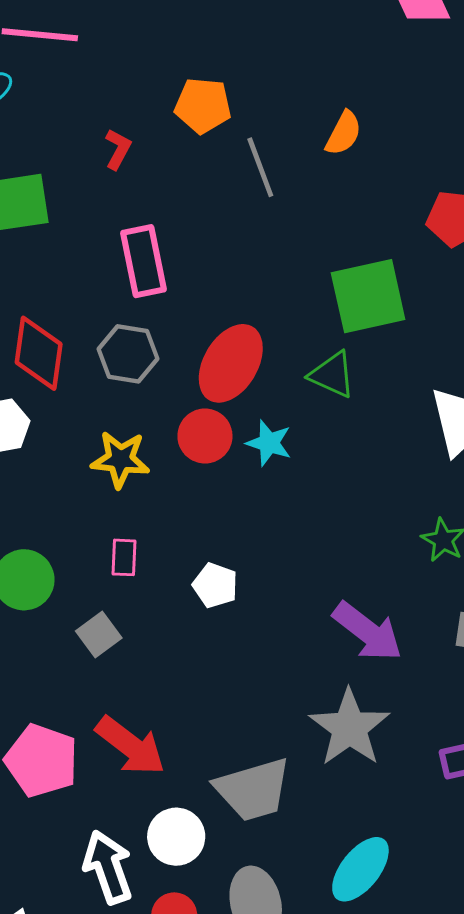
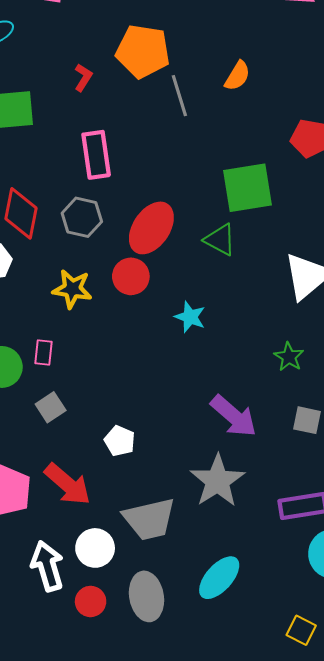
orange pentagon: (203, 106) -> (143, 51), size x1.4
cyan star: (269, 443) -> (190, 317), moved
pink rectangle: (124, 557) -> (44, 353), moved
white pentagon: (215, 585) -> (120, 441), moved

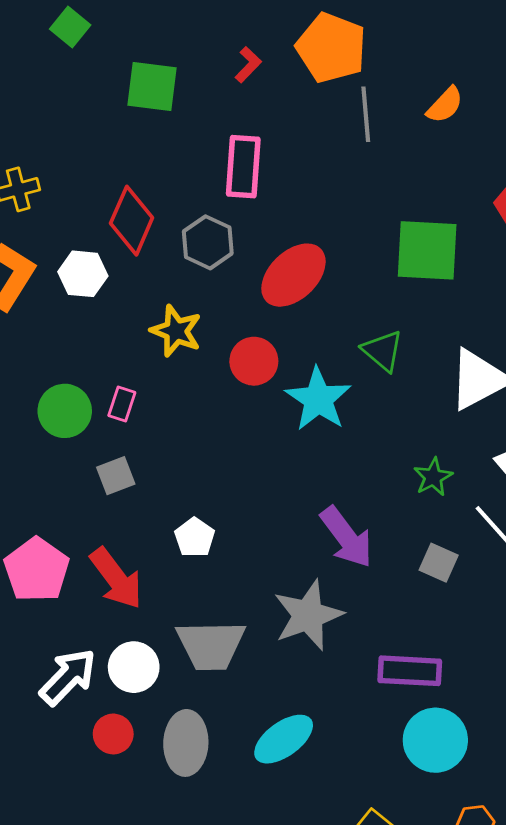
green triangle: (220, 240) -> (383, 351), moved
red circle: (131, 276) -> (254, 361), moved
cyan star: (190, 317) -> (318, 399), size x1.6
white arrow: (47, 566) -> (68, 677), turned 48

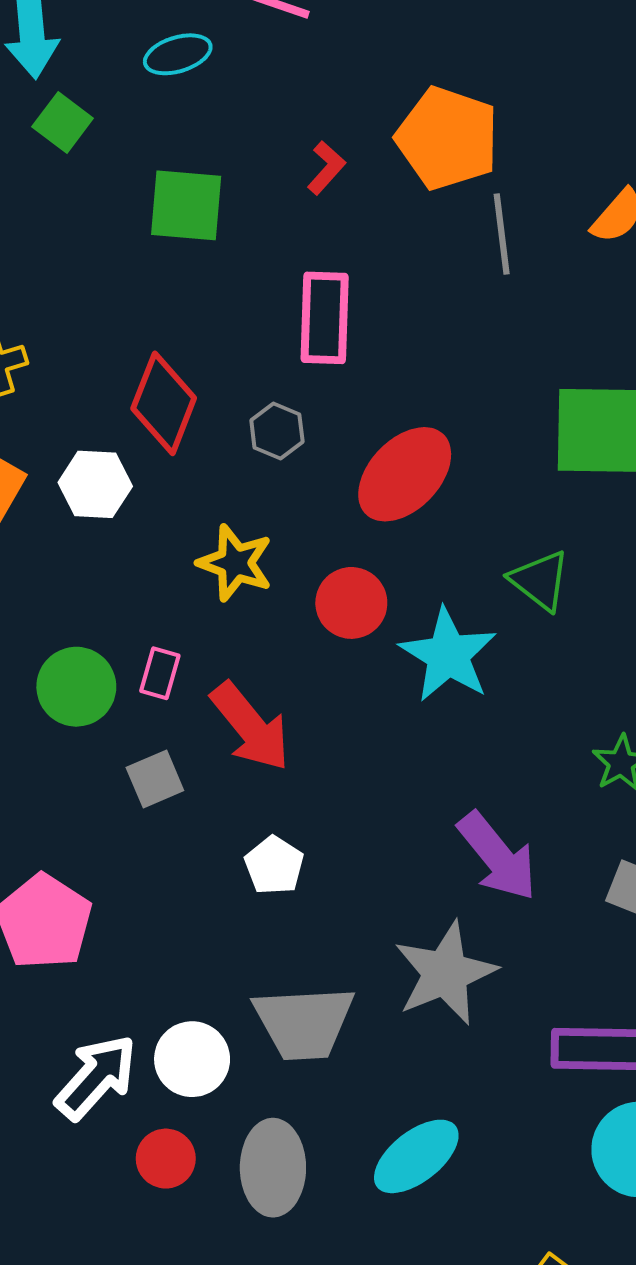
gray hexagon: (208, 242) -> (277, 431), size x0.7
red arrow: (116, 578) -> (250, 727), moved

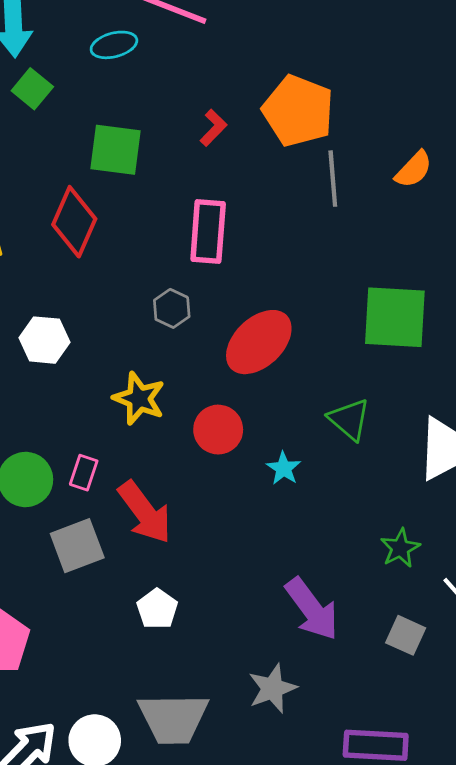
red diamond: (164, 403) -> (74, 222), moved
cyan star: (448, 655) -> (284, 468), size x0.5
gray square: (155, 779) -> (77, 546), size x1.4
gray star: (445, 973) -> (272, 688), size x0.7

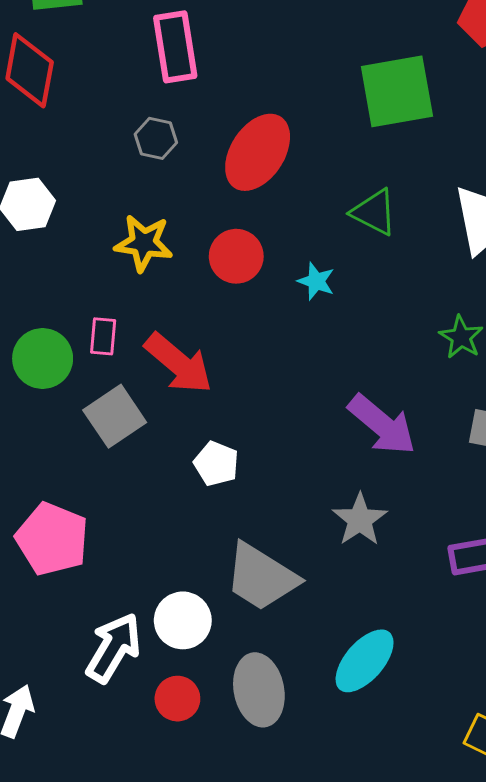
gray trapezoid: (173, 719) -> (261, 577), turned 46

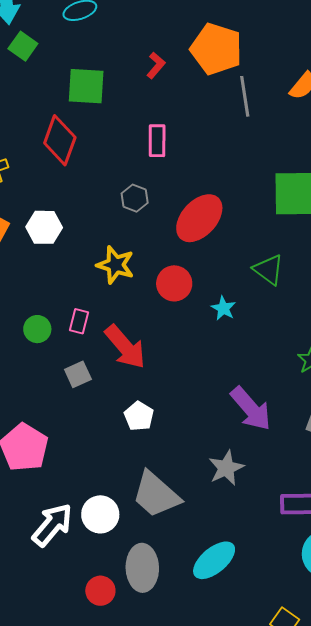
pink rectangle: (175, 47) -> (157, 141), size x0.7
green circle: (43, 358) -> (37, 329), size x0.7
gray square: (115, 416) -> (78, 374), size x0.7
red circle: (177, 699) -> (100, 591), moved

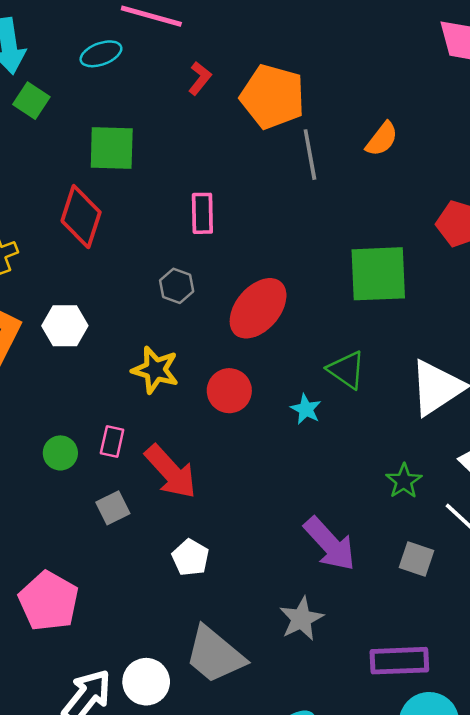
red L-shape: (156, 65) -> (200, 78), moved
cyan star: (223, 308) -> (306, 409), moved

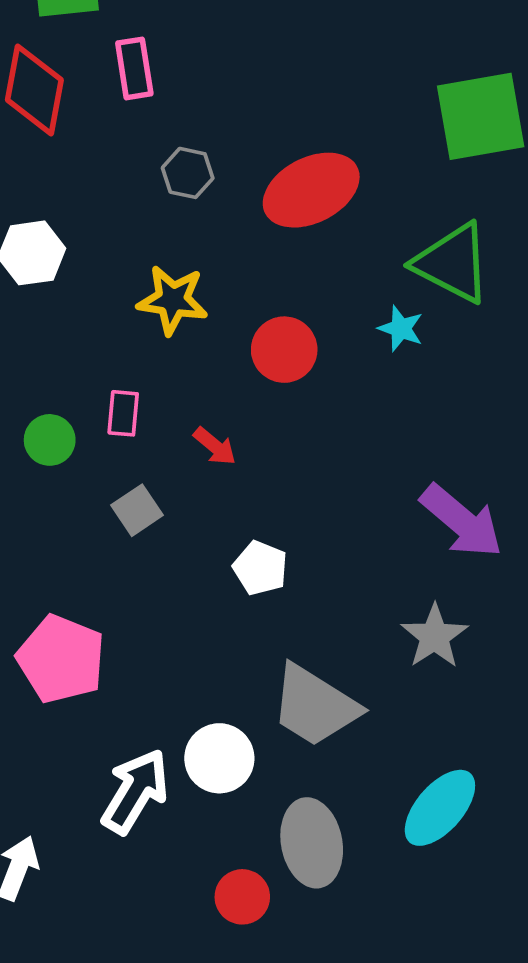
pink rectangle: (202, 213) -> (134, 68), moved
red ellipse: (258, 308) -> (311, 190), turned 30
green triangle: (346, 370) -> (452, 263), size x1.4
red circle: (229, 391) -> (284, 350), moved
red arrow: (171, 472) -> (215, 446), size x0.5

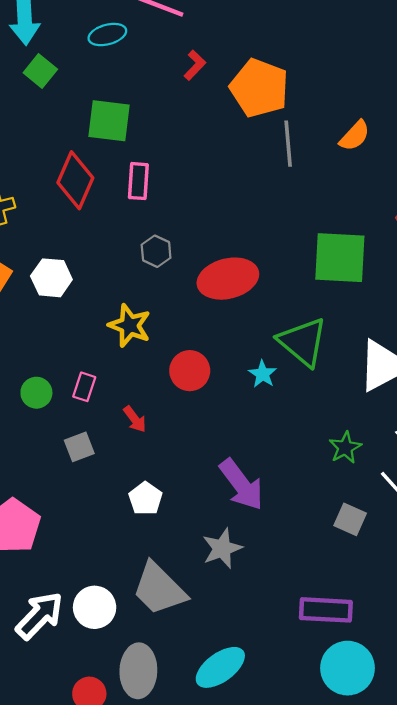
purple arrow: (462, 521) -> (241, 485), moved
gray star: (434, 636) -> (222, 548), moved

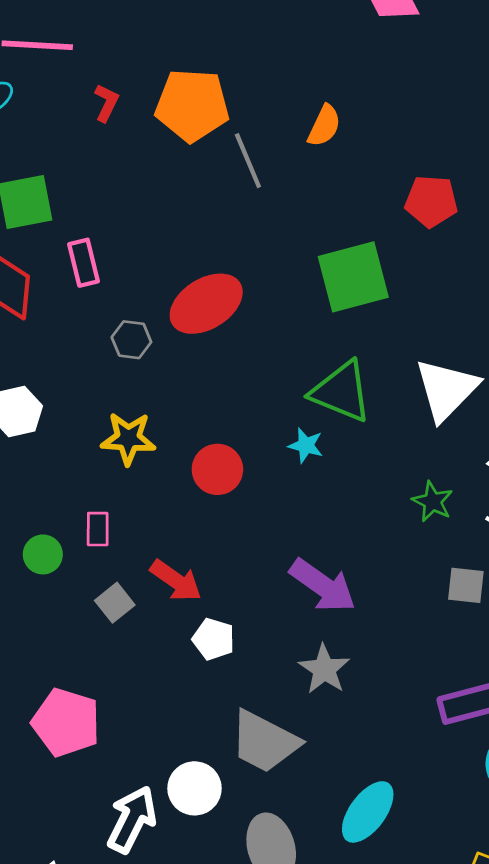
red ellipse: (228, 279) -> (206, 304), moved
red arrow: (135, 419) -> (176, 581), moved, size x1.5

